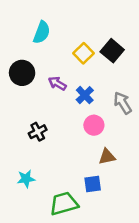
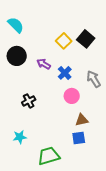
cyan semicircle: (42, 32) -> (16, 25), moved, turned -66
blue square: (93, 184) -> (79, 138), moved

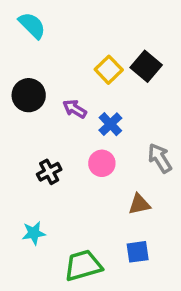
cyan semicircle: (16, 25) -> (32, 25), moved
gray arrow: (94, 79) -> (160, 158), moved
pink circle: (72, 96) -> (102, 163), moved
blue square: (79, 138) -> (138, 252), moved

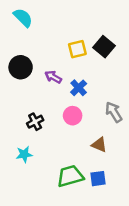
yellow square: (109, 70) -> (77, 49), turned 30
brown triangle: (139, 204) -> (99, 145), turned 35
cyan star: (34, 233) -> (24, 154), moved
green trapezoid: (83, 265) -> (70, 176), moved

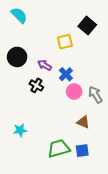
black square: (104, 47) -> (87, 25), moved
pink circle: (73, 116) -> (74, 92), moved
black cross: (35, 122) -> (36, 85), moved, turned -32

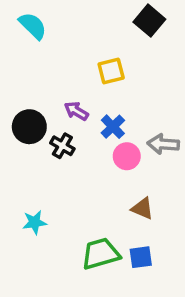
black square: (87, 25) -> (149, 21), moved
black circle: (17, 57) -> (29, 127), moved
gray arrow: (95, 95) -> (163, 144), moved, turned -54

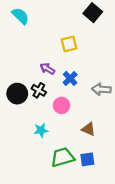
black circle: (29, 127) -> (17, 94), moved
pink circle: (127, 156) -> (61, 105), moved
cyan star: (35, 222) -> (41, 130), moved

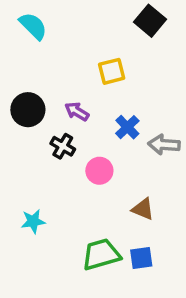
blue cross: (70, 78) -> (127, 127), moved
black circle: (17, 94) -> (28, 110), moved
cyan star: (41, 130) -> (33, 221), moved

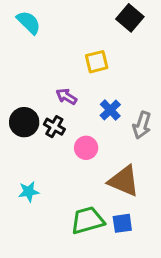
black circle: (28, 110) -> (24, 122), moved
gray arrow: (164, 145) -> (142, 125), turned -76
brown triangle: (143, 209) -> (124, 181), size x1.6

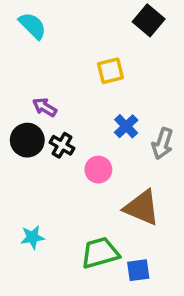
purple arrow: (66, 96) -> (45, 107), moved
cyan star: (29, 192) -> (32, 237), moved
blue square: (122, 223) -> (138, 270), moved

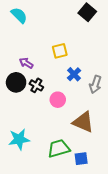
yellow square: (111, 71) -> (60, 51), moved
cyan star: (32, 237) -> (19, 139), size x1.5

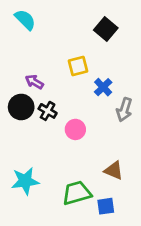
black square: (87, 12) -> (106, 29), moved
blue cross: (74, 74) -> (103, 87), moved
brown triangle: (83, 122) -> (114, 170), moved, size x0.7

